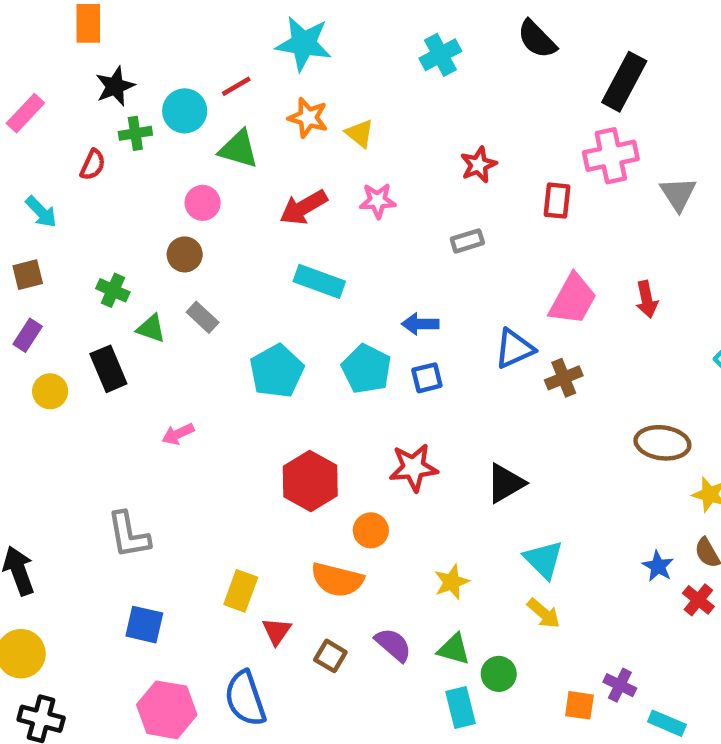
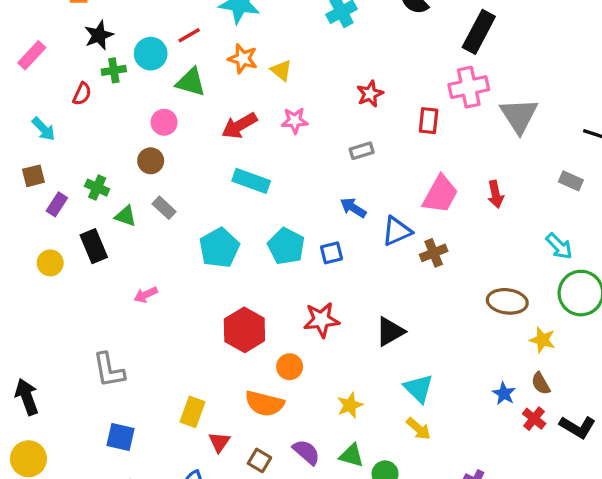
gray triangle: (678, 194) -> (519, 116), size x1.4
blue arrow: (420, 324) -> (353, 208), moved, turned 32
purple rectangle: (28, 335) -> (57, 204), moved

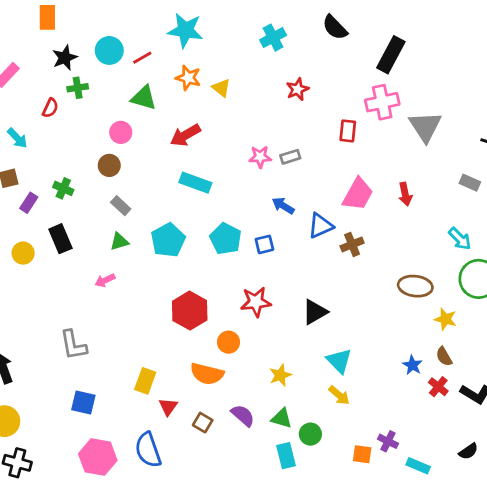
cyan circle: (151, 54) -> (109, 50), moved
red star: (370, 94) -> (297, 89), moved
pink star: (295, 121) -> (260, 157), moved
green triangle: (126, 216) -> (119, 242), moved, turned -36

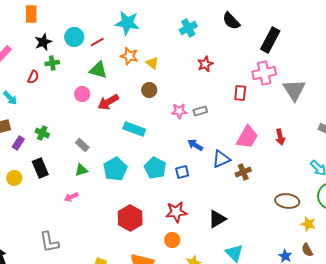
red arrow: (185, 135) -> (108, 102), moved
brown circle: (109, 165) -> (149, 90), moved
orange circle: (228, 342) -> (172, 240), moved

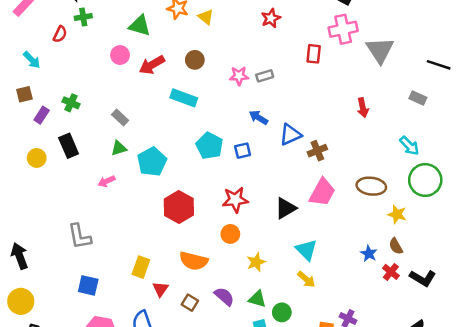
brown circle: (149, 90) -> (195, 60), moved
pink trapezoid: (247, 137) -> (322, 192), moved
cyan pentagon: (115, 169) -> (152, 162), moved

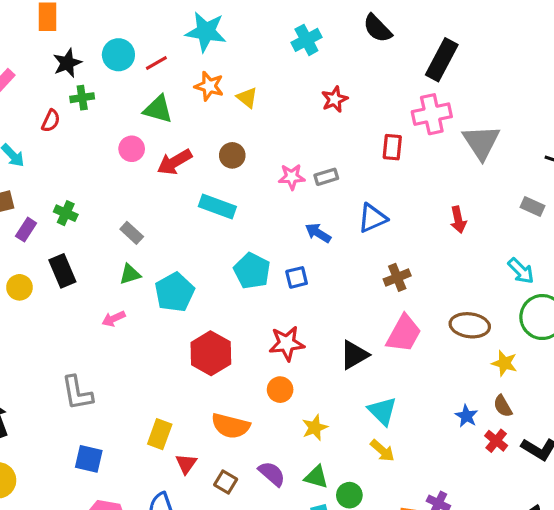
blue triangle: (290, 135) -> (372, 218), moved

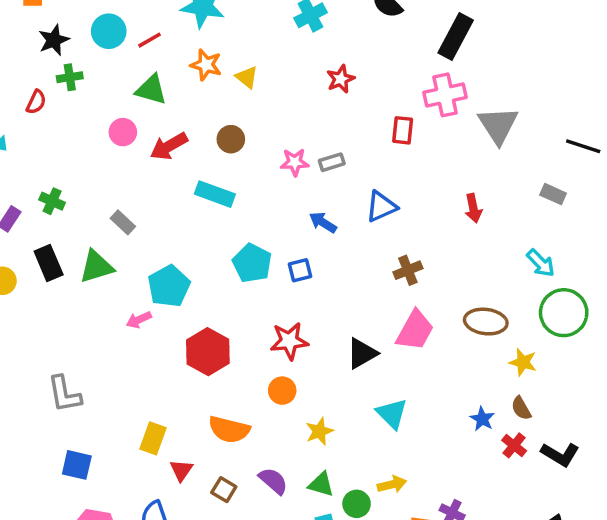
green triangle: (130, 274) -> (96, 267), moved, size x1.5
pink arrow: (113, 319) -> (139, 320), moved
yellow arrow: (382, 451) -> (392, 484), moved, turned -55

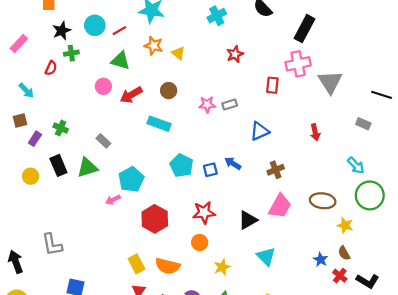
blue arrow: (323, 222) -> (233, 163), moved
gray L-shape: (64, 394) -> (52, 245), moved
yellow rectangle: (153, 438) -> (137, 264), moved, turned -48

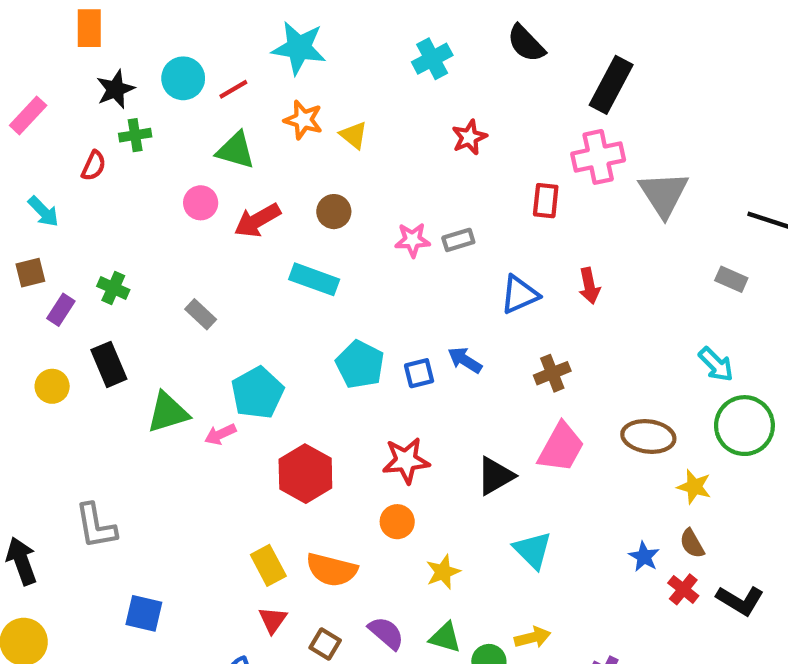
red arrow: (315, 132) -> (589, 286), moved
green triangle: (87, 168) -> (168, 412), moved

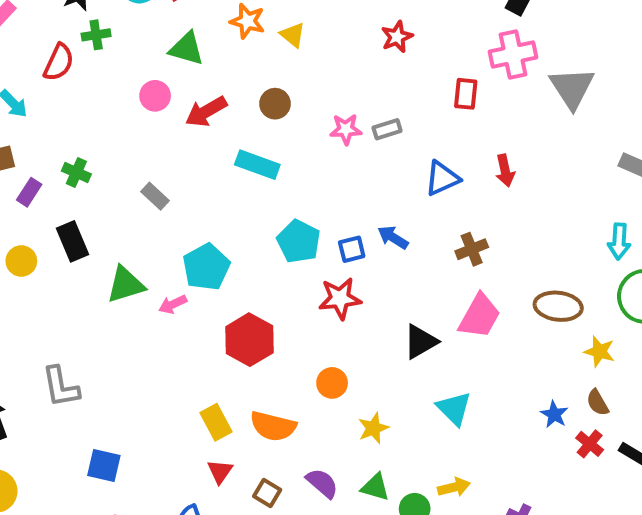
red semicircle: (94, 166) -> (59, 62), size x1.4
cyan arrow: (716, 364) -> (619, 241), turned 48
red star: (406, 461) -> (340, 298), moved

